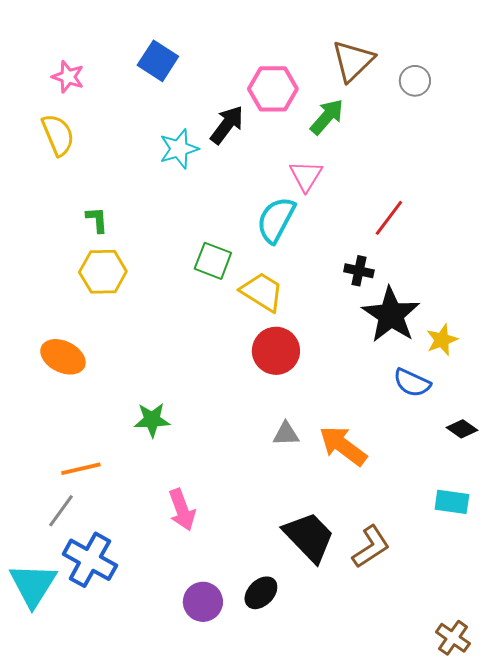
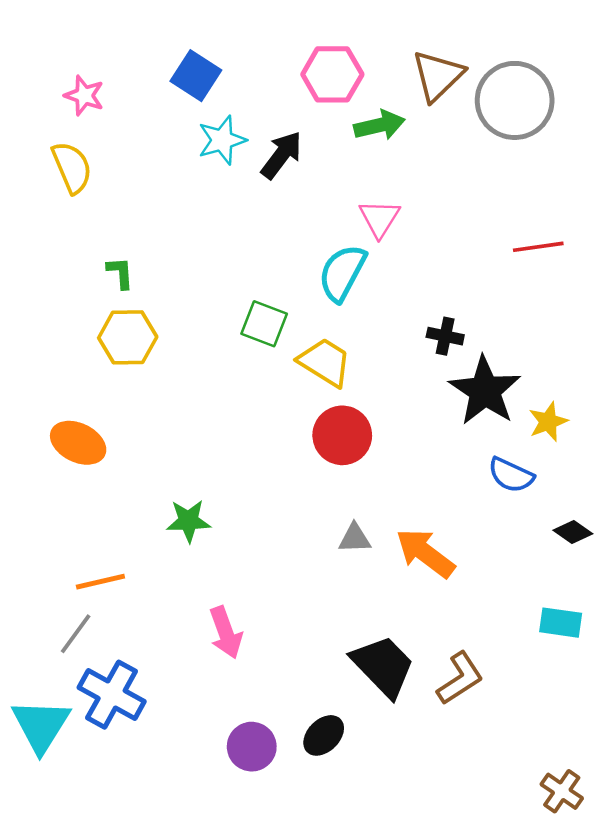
gray circle: (415, 81) -> (515, 100), size x2.0
pink hexagon: (273, 89) -> (332, 74), moved
green arrow: (327, 117) -> (379, 125), moved, turned 36
cyan star: (179, 149) -> (222, 140), moved
red line: (389, 218) -> (538, 247), moved, turned 45

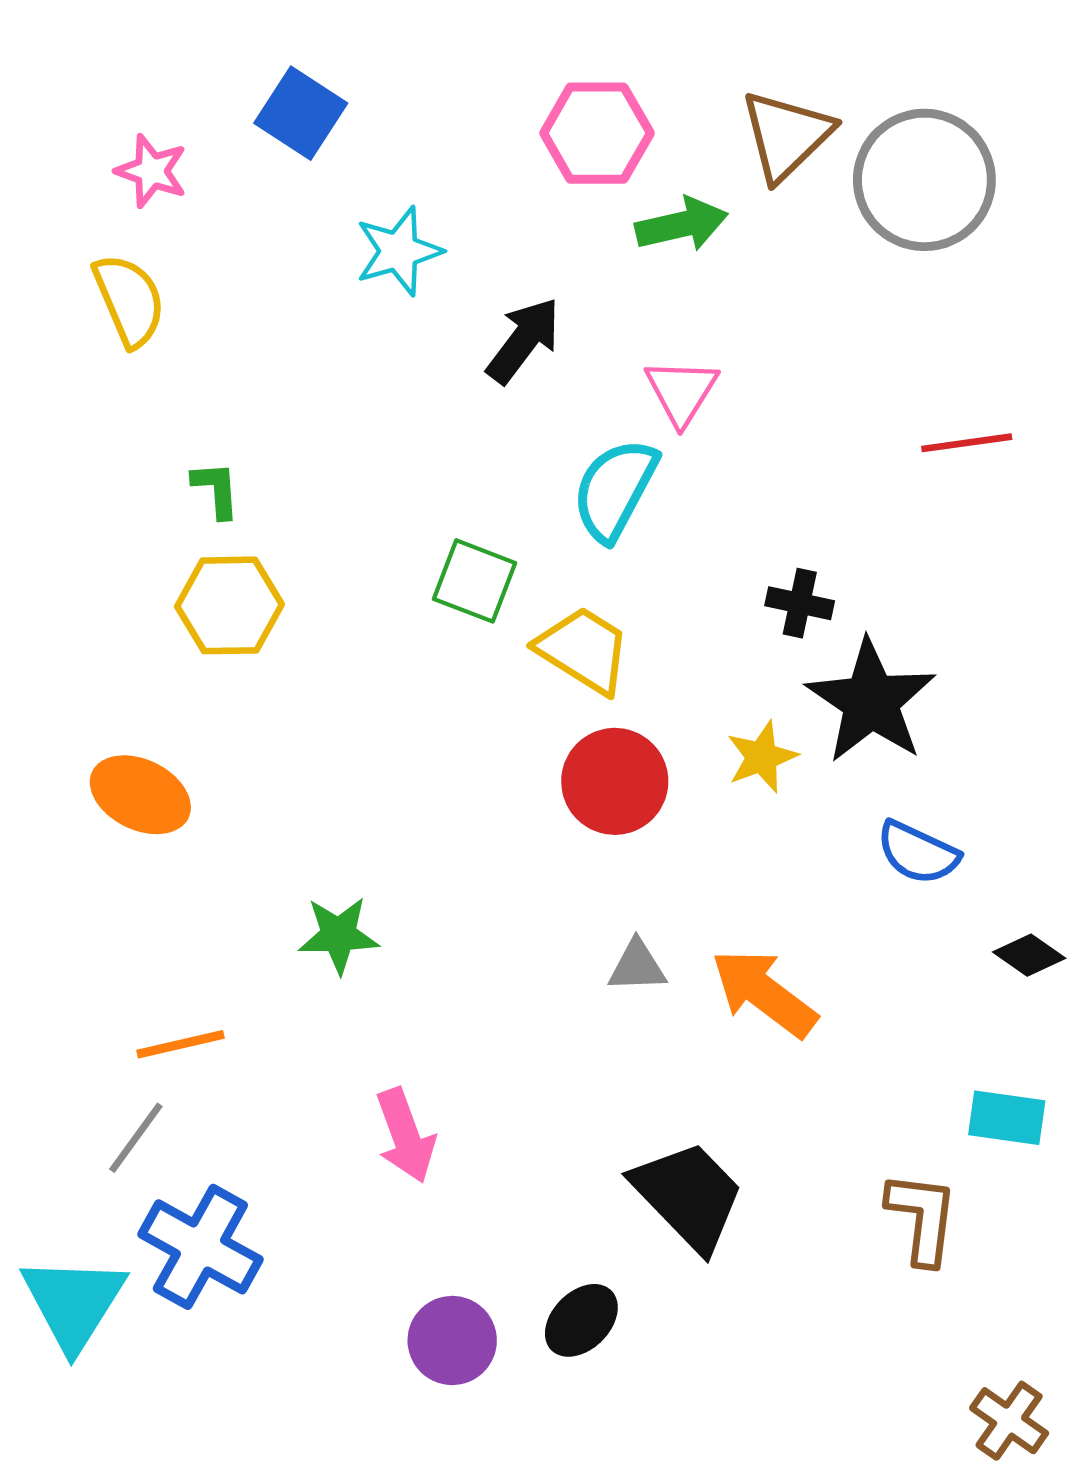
blue square: (196, 76) -> (301, 113), moved
black arrow: (281, 155) -> (523, 340), moved
yellow star: (548, 422) -> (762, 757), moved
brown L-shape: (460, 678) -> (922, 1218), moved, turned -50

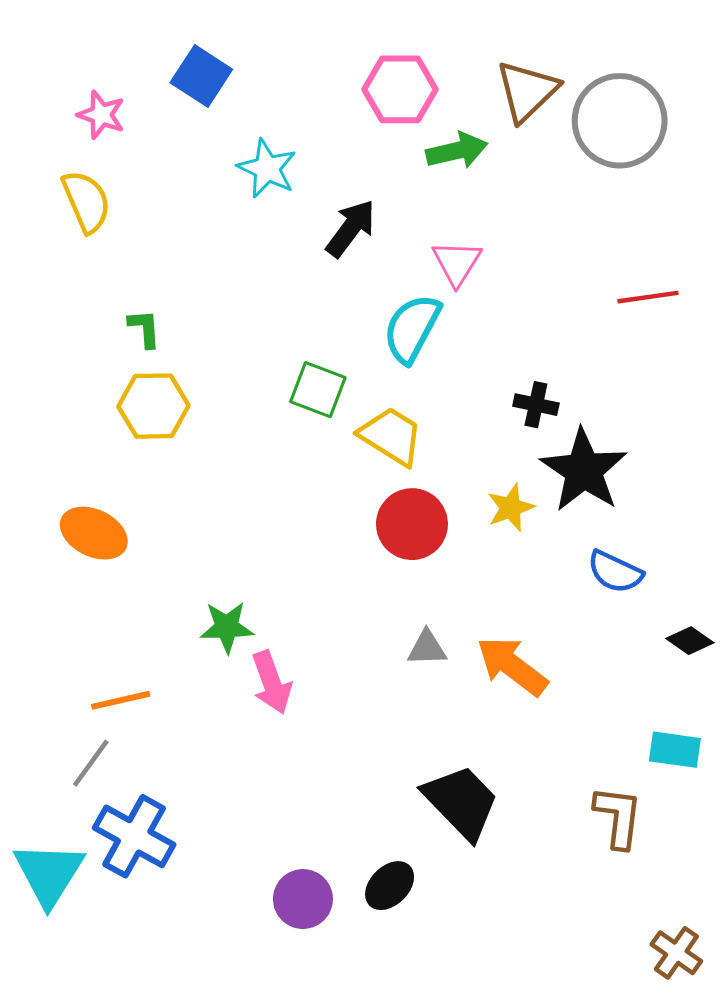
cyan star: (399, 251) -> (267, 169), turned -30
pink arrow: (405, 1136) -> (272, 682), moved

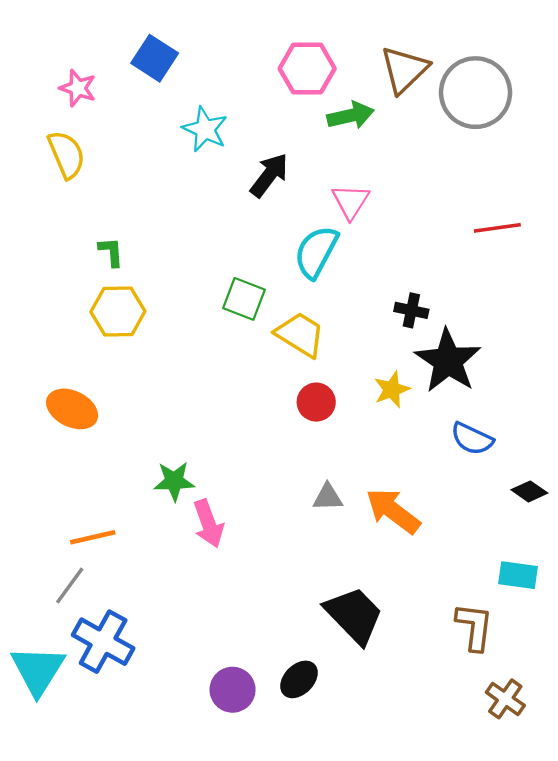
red circle: (412, 524) -> (316, 402), size x0.7
brown cross: (676, 953) -> (505, 699), moved

